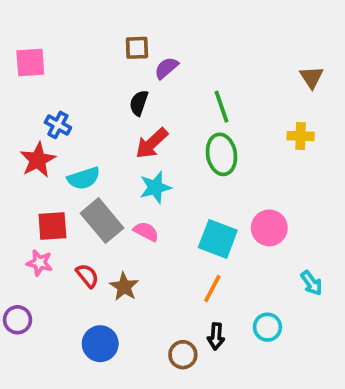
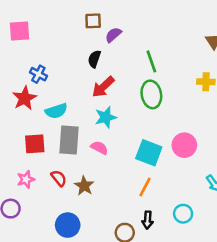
gray rectangle: (102, 221) -> (69, 140), turned 44
pink star: (40, 263) -> (26, 179), moved, turned -30

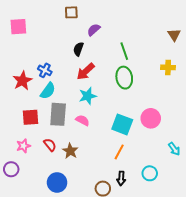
brown square: (93, 21) -> (71, 12), moved
blue cross: (38, 74) -> (45, 70), moved
cyan semicircle: (56, 111) -> (48, 91), turned -36

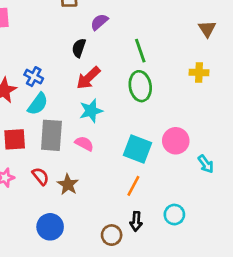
cyan arrow: (174, 149) -> (206, 164), moved

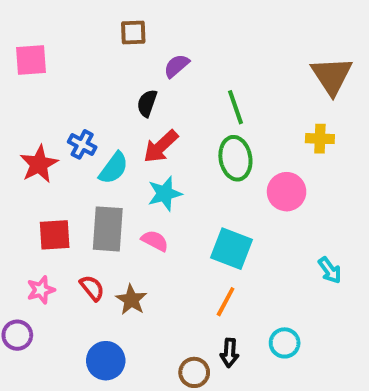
brown triangle: (207, 29) -> (332, 76), size x1.6
cyan semicircle: (38, 104) -> (114, 168), moved
pink circle: (176, 141) -> (287, 192), moved

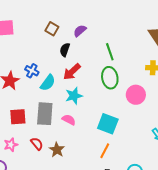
brown square: (133, 32) -> (52, 29), moved, turned 32

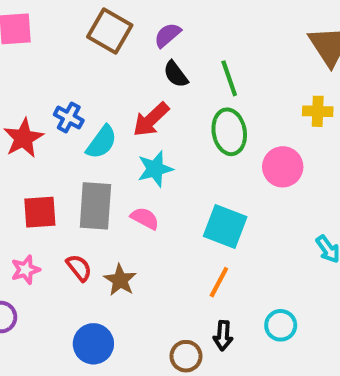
brown square: (52, 29) -> (110, 31), size x1.5
black semicircle: (65, 50) -> (176, 74), moved, turned -56

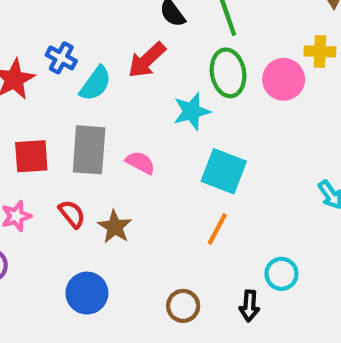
pink circle: (283, 167) -> (284, 79), moved
cyan star: (155, 169) -> (192, 111), moved
black arrow: (223, 336) -> (249, 306), moved

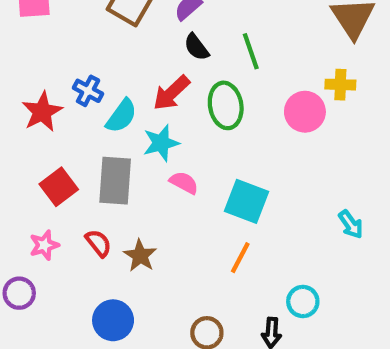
green ellipse: (228, 73) -> (226, 105), moved
cyan star: (192, 111) -> (161, 143), moved
red square: (31, 156) -> (59, 187), turned -33
pink semicircle: (140, 163) -> (184, 183), moved

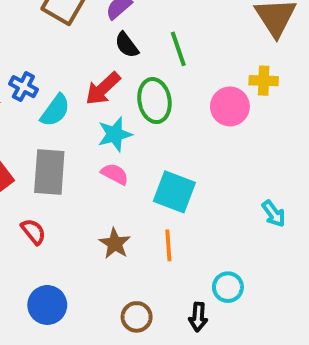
cyan star: (161, 143) -> (115, 134), moved
brown star: (140, 256) -> (115, 243), moved
orange line: (240, 258) -> (168, 245), turned -32

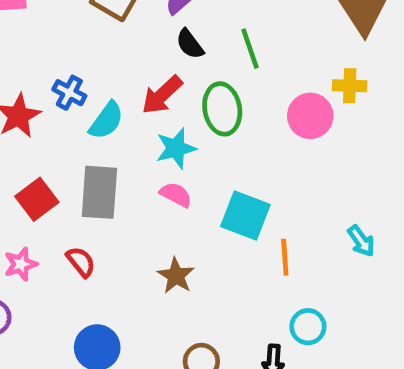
orange line: (168, 245) -> (285, 257), moved

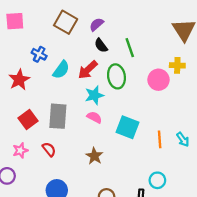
blue cross: (69, 93) -> (39, 54), moved
cyan semicircle: (106, 120) -> (61, 70), moved
orange line: (285, 257) -> (160, 139), moved

